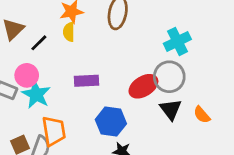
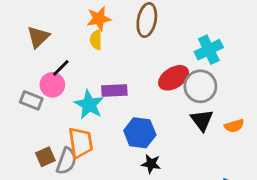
black line: (39, 43) -> (61, 68), moved
red ellipse: (143, 86) -> (174, 78), moved
cyan star: (36, 94) -> (89, 105), moved
orange semicircle: (202, 115) -> (234, 126), turned -66

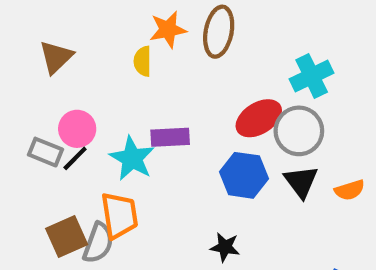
orange star: (99, 19) -> (168, 30), moved
black line: (61, 68) -> (75, 158), moved
blue hexagon: (140, 133) -> (244, 175), moved
brown square: (45, 157) -> (67, 237), size x1.4

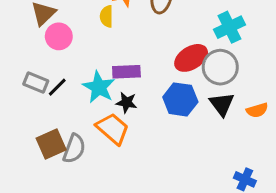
pink circle: (77, 129) -> (59, 36), moved
orange trapezoid: (119, 215) -> (113, 129), moved, turned -40
black star: (225, 247) -> (126, 103), moved

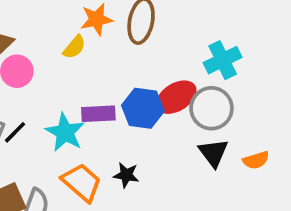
yellow semicircle: (106, 16) -> (74, 47), turned -140
blue hexagon: (180, 99) -> (143, 108), moved
black star: (126, 103) -> (126, 175), moved

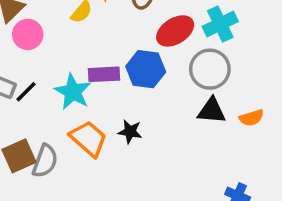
red ellipse: (176, 97) -> (175, 31), moved
black triangle: (213, 153) -> (212, 111), turned -48

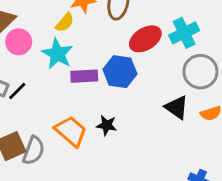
gray circle: (210, 69) -> (200, 72), moved
cyan star: (73, 92) -> (57, 54), moved
black triangle: (212, 111) -> (177, 107), turned 30

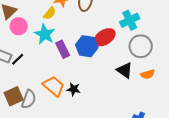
red ellipse: (145, 39) -> (105, 37), moved
purple rectangle: (84, 76) -> (63, 49), turned 66
black star: (107, 125) -> (74, 89), moved

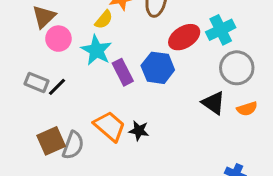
red ellipse: (105, 37) -> (184, 37), moved

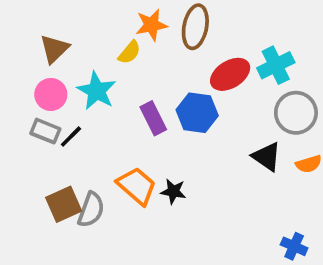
pink circle: (58, 39) -> (51, 94), moved
cyan star: (96, 50) -> (97, 91), moved

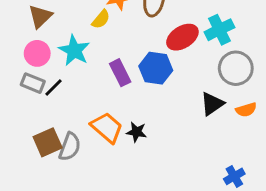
black triangle: (267, 157) -> (212, 104), turned 50
blue cross: (294, 246) -> (234, 176), turned 36

